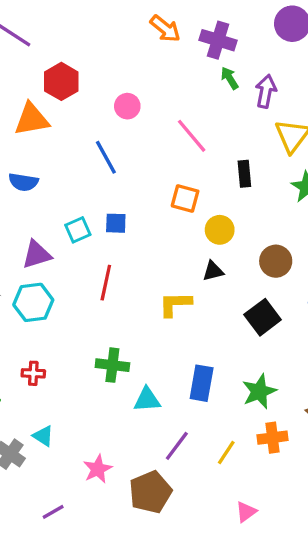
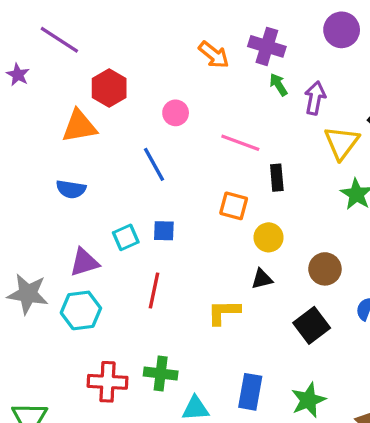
orange arrow: (165, 29) -> (214, 55), moved
pink line: (192, 136) -> (240, 143), turned -30
black rectangle: (244, 174) -> (277, 178), moved
red cross: (33, 373) -> (107, 382), moved, size x1.6

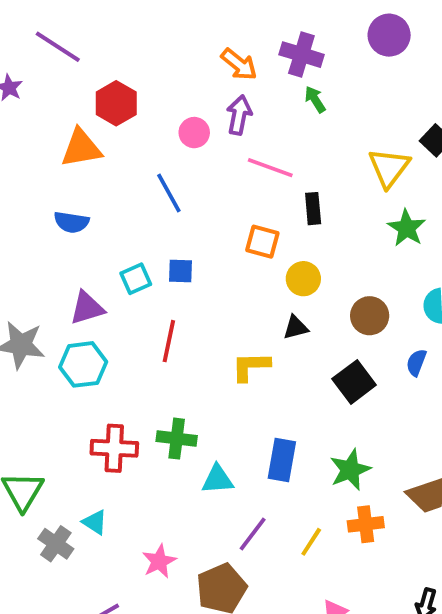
purple arrow: (315, 98) -> (239, 115), moved

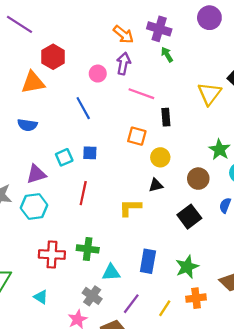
green star: (407, 228) -> (219, 150), moved
gray cross: (56, 544) -> (92, 296), moved

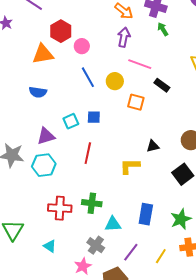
pink circle: (98, 74) -> (82, 46), moved
black rectangle: (166, 117) -> (162, 85), turned -49
yellow circle: (160, 157) -> (115, 81), moved

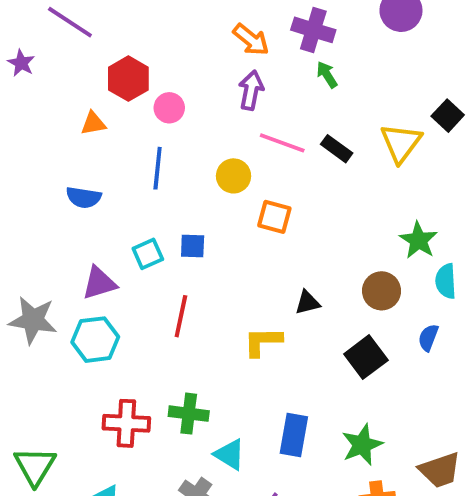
orange triangle: (43, 54) -> (93, 123), size x0.6
blue line: (88, 77) -> (158, 168), moved, turned 35
black rectangle: (162, 85) -> (337, 149), moved
cyan triangle: (113, 224) -> (230, 454), turned 36

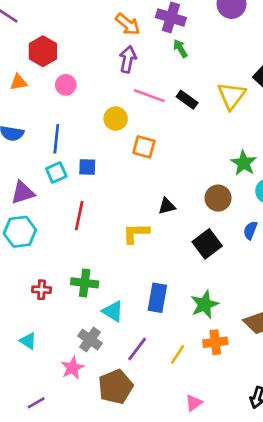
pink circle: (169, 108) -> (66, 85), moved
blue line: (158, 168) -> (56, 139), moved
red cross: (126, 423) -> (42, 290), size x0.6

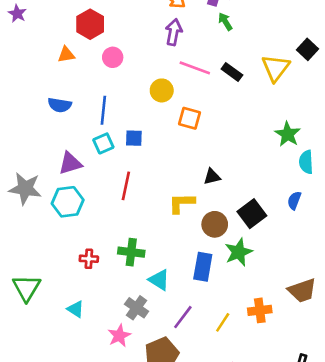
brown circle: (218, 198) -> (215, 224), moved
green star: (205, 304) -> (239, 252), moved

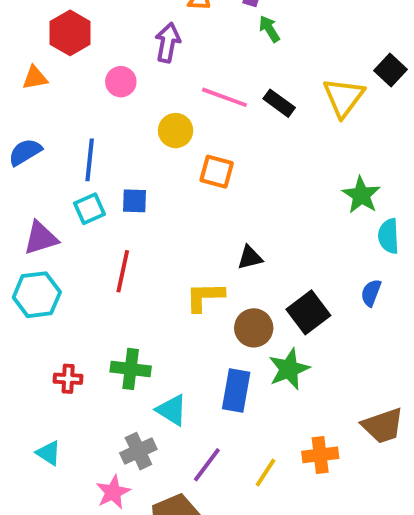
purple arrow: (174, 32) -> (168, 43), moved
pink circle: (113, 57) -> (121, 82), moved
blue semicircle: (60, 105) -> (25, 152), turned 140
gray cross: (137, 308) -> (138, 451), turned 30

